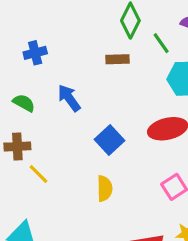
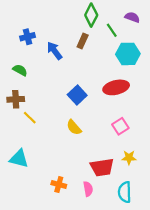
brown rectangle: (118, 59) -> (83, 41), turned -64
blue arrow: (69, 98) -> (55, 51), moved
yellow semicircle: (105, 188) -> (74, 127), turned 140

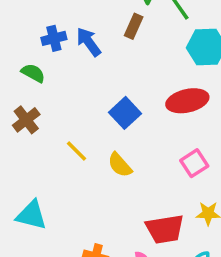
blue cross: (28, 37) -> (54, 38), moved
brown cross: (16, 99) -> (26, 120), turned -35
yellow line: (30, 118) -> (76, 151), moved

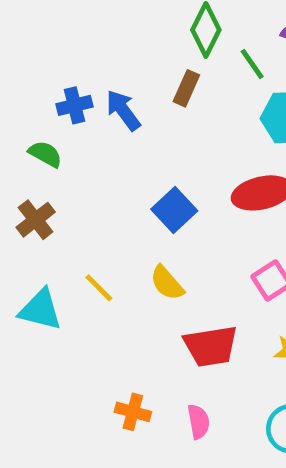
yellow line: (76, 151) -> (99, 288), moved
cyan triangle: (31, 215) -> (40, 310), moved
red trapezoid: (165, 229) -> (211, 346), moved

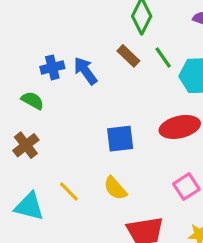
green line: (252, 64) -> (163, 58), moved
brown rectangle: (186, 88) -> (128, 56), turned -70
blue square: (174, 210) -> (120, 139), turned 36

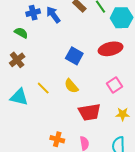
blue square: (120, 139) -> (74, 56), turned 36

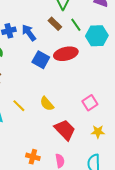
red ellipse: (111, 49) -> (66, 54), moved
blue square: (74, 56) -> (41, 60), moved
red trapezoid: (89, 112) -> (65, 130), turned -125

